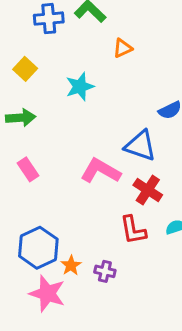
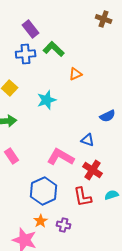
blue triangle: (140, 146) -> (88, 140), size x0.6
blue hexagon: (38, 248) -> (44, 191), moved

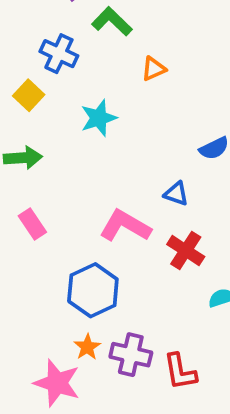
blue cross: (26, 54) -> (59, 54), moved, turned 30
red L-shape: (83, 197) -> (180, 372), moved
purple cross: (64, 225) -> (131, 355), size x1.5

